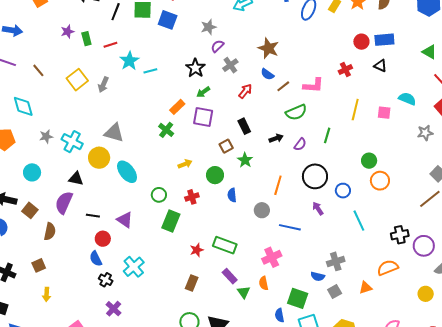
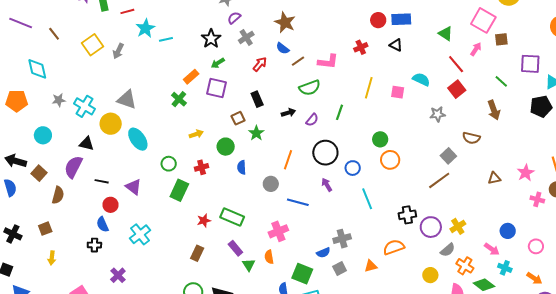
blue semicircle: (318, 276) -> (323, 253), turned -40
black cross: (106, 280) -> (94, 245), moved, turned -32

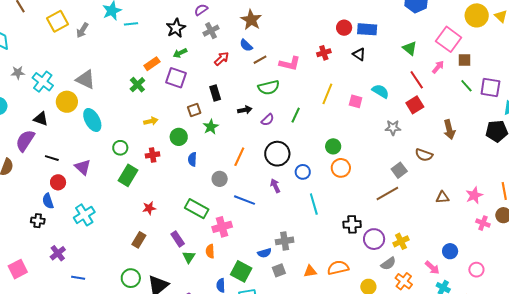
green line: (501, 81) -> (466, 86), moved
green rectangle: (232, 217) -> (197, 209), moved
orange semicircle: (394, 247) -> (338, 268), moved

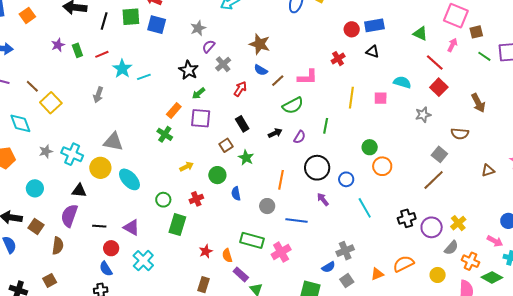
yellow square: (57, 21) -> (51, 103), moved
cyan cross: (84, 215) -> (143, 261), moved
orange semicircle: (210, 251) -> (227, 256), moved

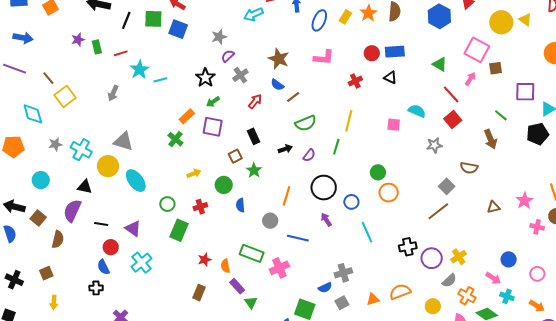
green line: (484, 56) -> (501, 115), moved
pink L-shape: (308, 77) -> (324, 57), moved
yellow line: (351, 98) -> (349, 121), moved

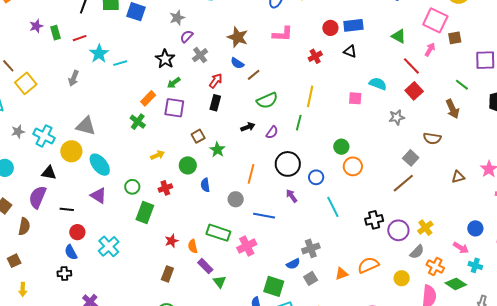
black rectangle: (253, 136) -> (215, 103), moved, turned 42
purple triangle: (133, 229) -> (98, 196), moved

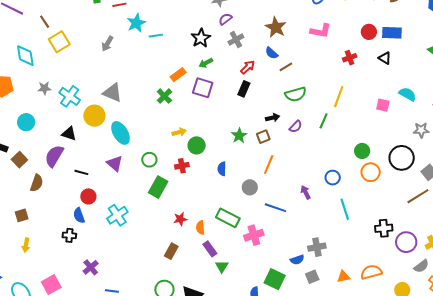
brown square: (198, 136) -> (263, 137), moved
black circle: (288, 164) -> (402, 158), moved
green circle: (188, 165) -> (197, 145), moved

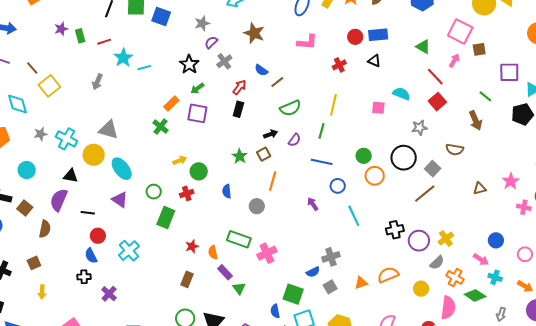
brown star: (276, 27) -> (254, 33), moved
blue line: (275, 208) -> (322, 162), moved
purple cross: (91, 267) -> (109, 294), moved

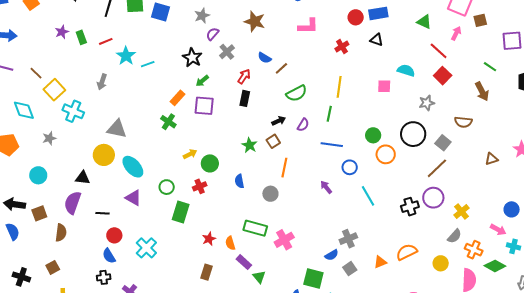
cyan cross: (67, 139) -> (73, 111), moved
brown square: (25, 208) -> (39, 213), turned 35
purple circle: (419, 241) -> (433, 198), moved

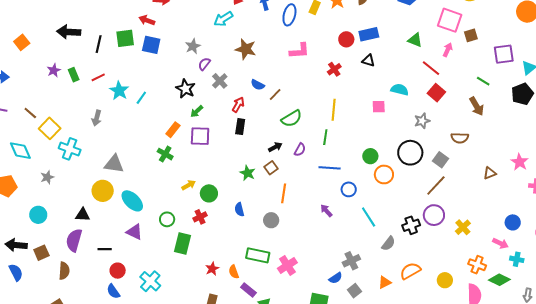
cyan line: (148, 64) -> (141, 98), turned -32
gray semicircle: (454, 236) -> (388, 244), moved

